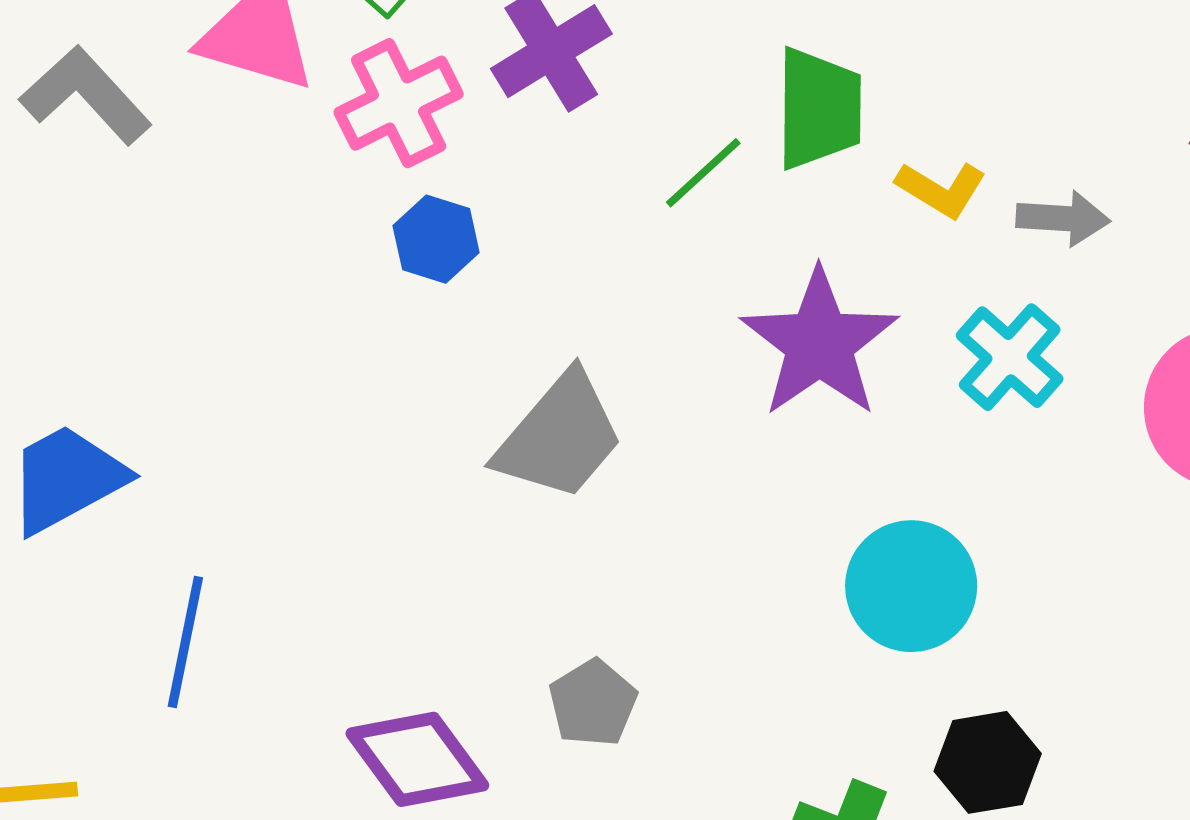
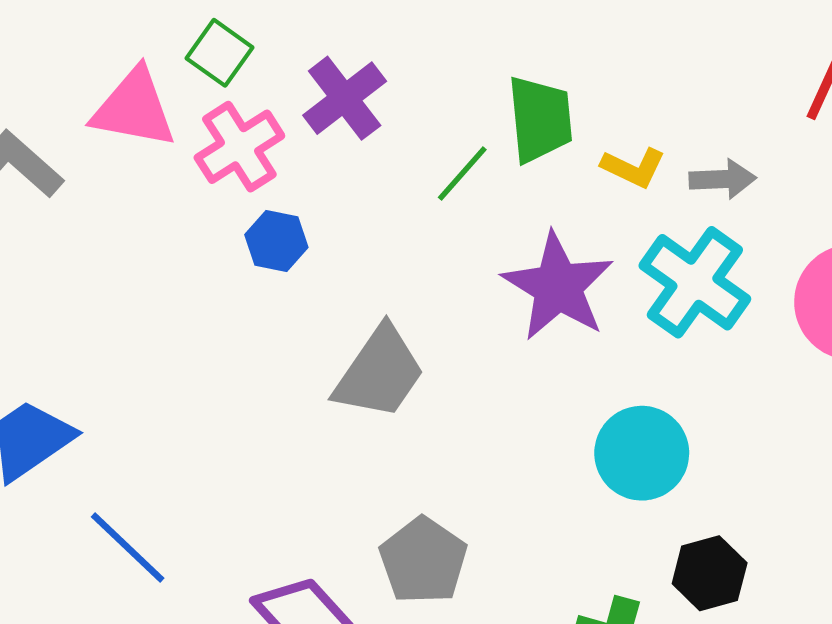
cyan cross: (1010, 357) -> (695, 282), size x1.4
blue line: (185, 642) -> (128, 548), turned -52
gray pentagon: (593, 703) -> (423, 561), size x1.4

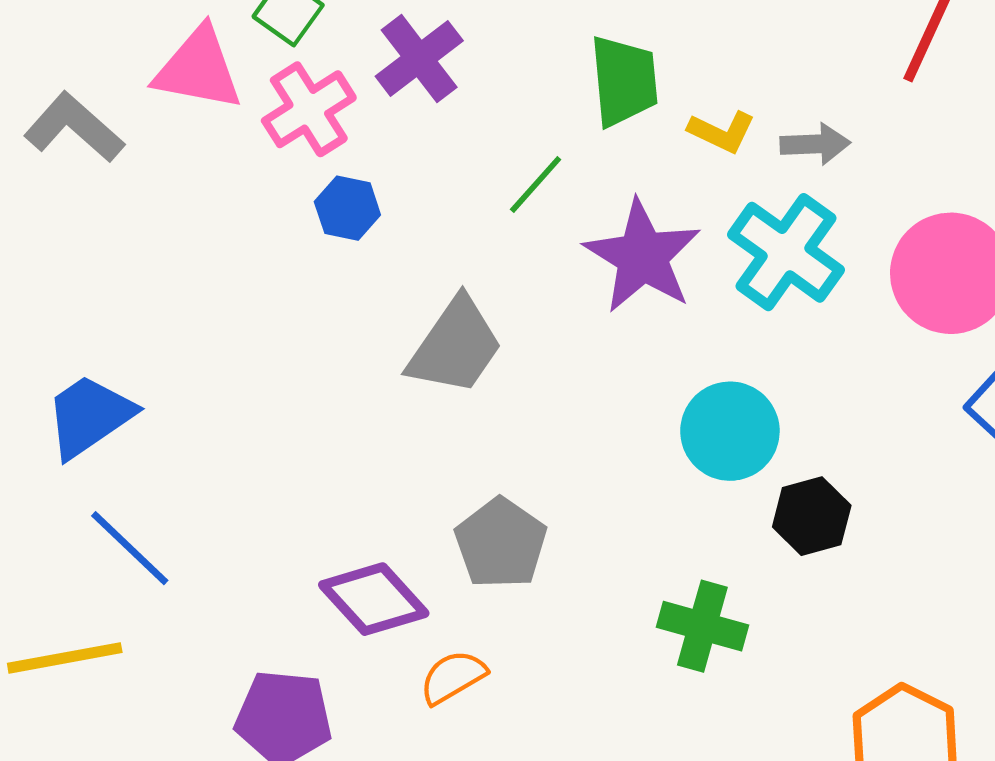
green line: (462, 174) -> (536, 184), moved
blue line: (128, 548) -> (130, 548), moved
black hexagon: (710, 573) -> (812, 516), moved

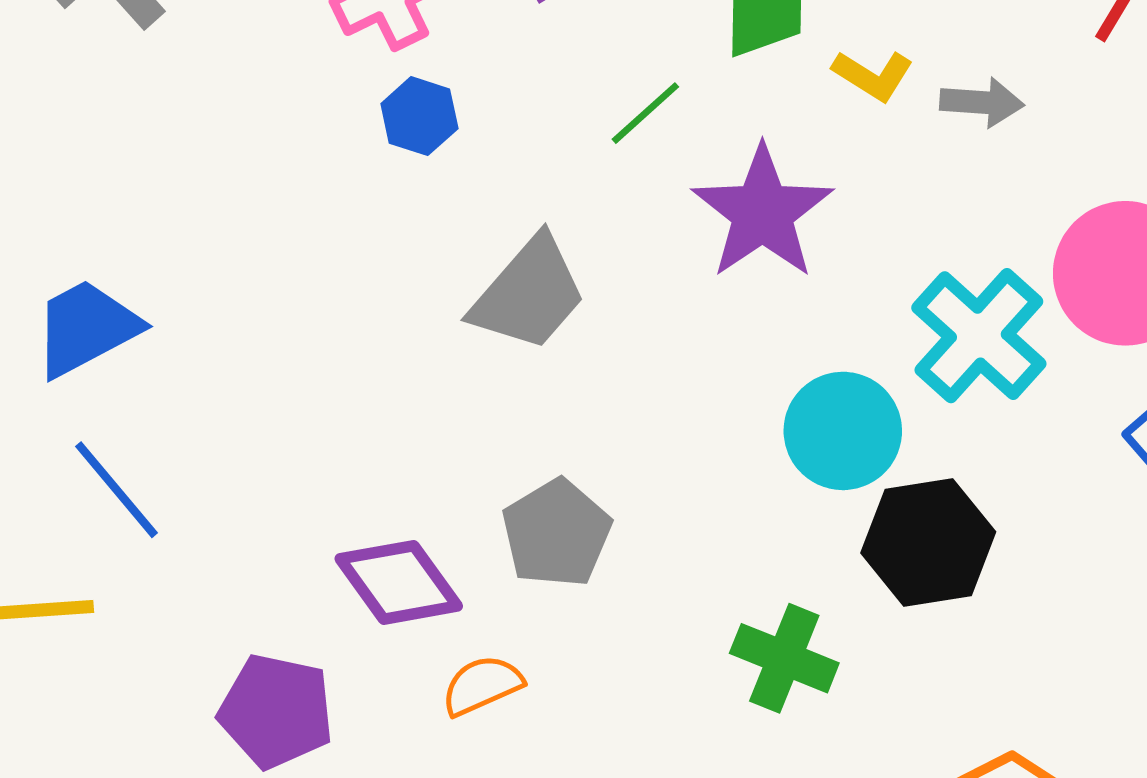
cyan cross: (786, 252) -> (979, 336), moved
black hexagon: (812, 516) -> (928, 542), size x1.4

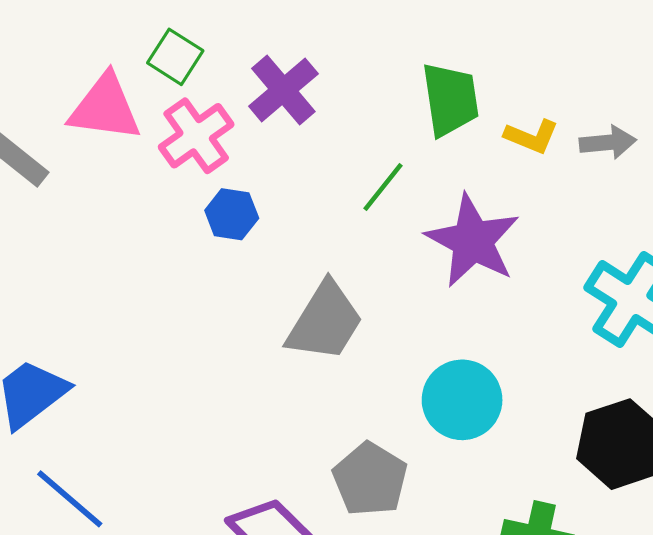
cyan circle: (843, 431) -> (462, 400), moved

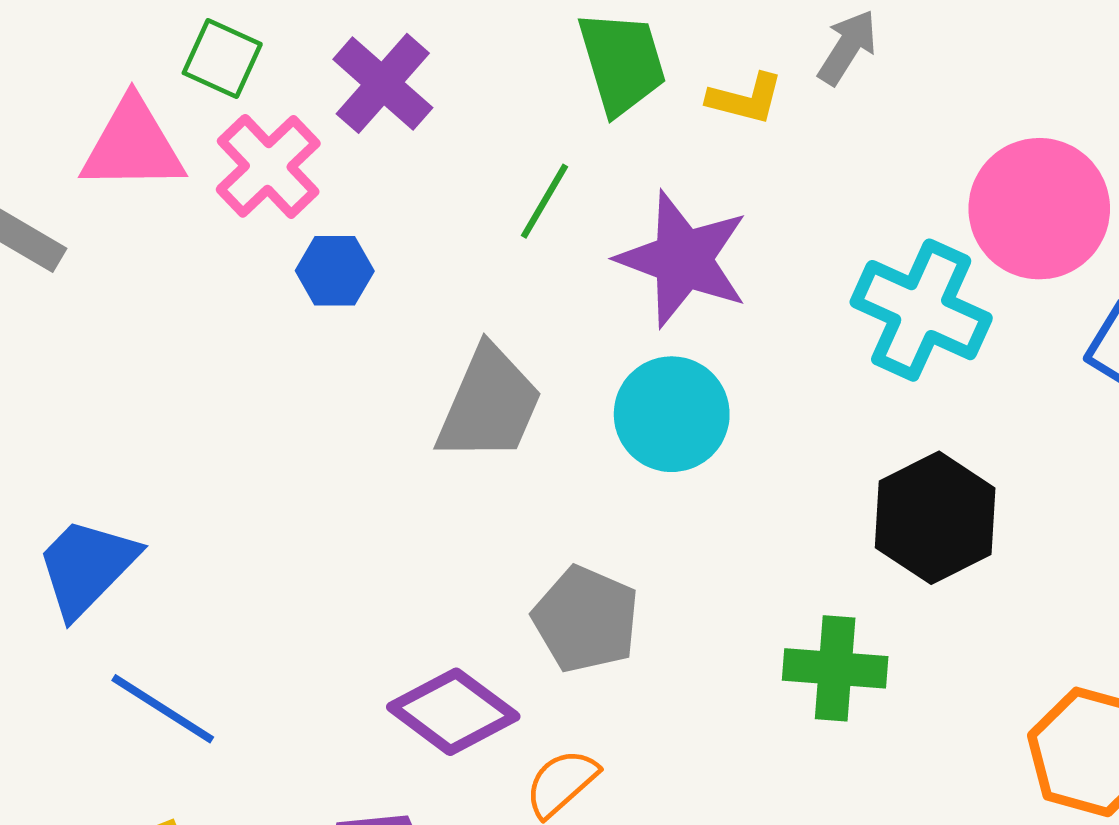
gray arrow: (608, 142) -> (847, 47), moved, turned -44
cyan circle: (462, 400) -> (672, 414), moved

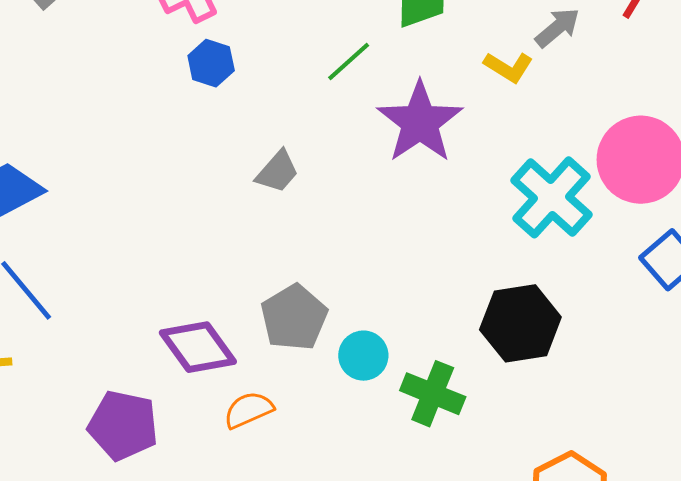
yellow L-shape: (745, 99) -> (508, 67), moved
gray trapezoid: (489, 404) -> (277, 172), size x0.6
cyan circle: (672, 414) -> (363, 356), moved, size x0.7

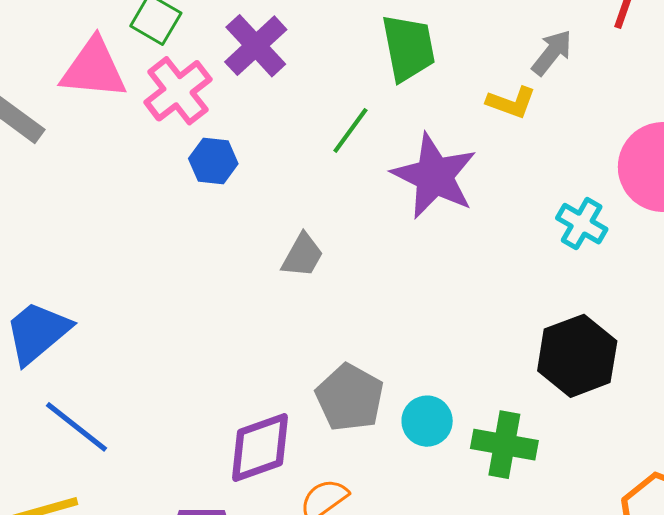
cyan cross: (551, 197) -> (582, 224), size x0.6
purple diamond: (198, 347) -> (260, 447), turned -62

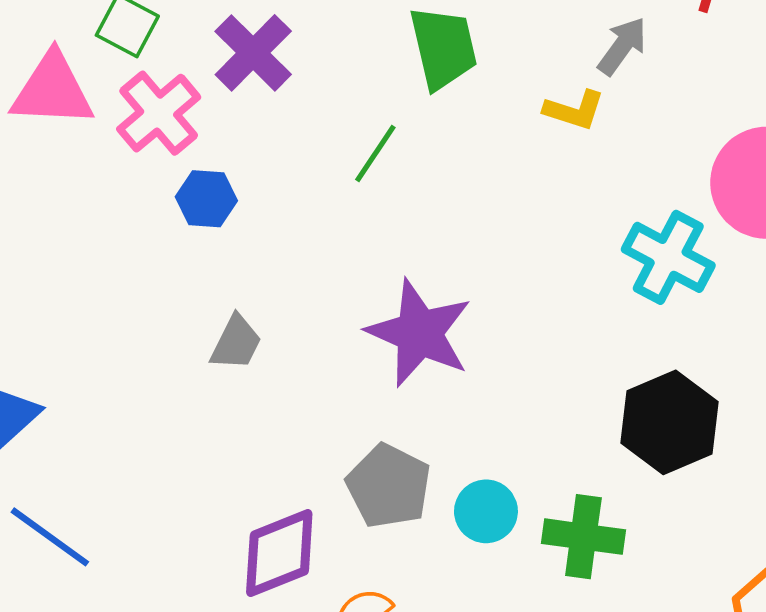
purple star: (434, 176) -> (419, 333), moved
cyan cross: (582, 224) -> (668, 257), size x1.4
gray trapezoid: (302, 255) -> (236, 343), moved

